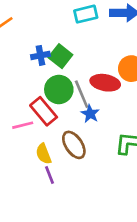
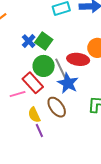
blue cross: (40, 55) -> (29, 41), turned -32
blue star: (90, 114) -> (68, 83), size x1.5

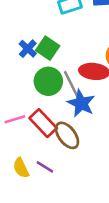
red rectangle: (33, 83) -> (43, 123), moved
yellow semicircle: (34, 115) -> (21, 168), moved
purple line: (39, 130) -> (45, 167), turned -32

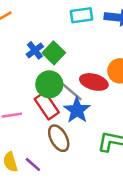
gray line: (71, 84) -> (70, 91), turned -32
red rectangle: (43, 123) -> (47, 106), moved

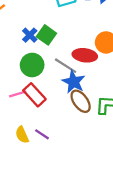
green circle: (49, 84) -> (32, 65), moved
red rectangle: (47, 106) -> (34, 95), moved
brown ellipse: (59, 138) -> (81, 101), moved

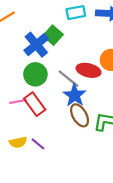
blue cross: (30, 35) -> (36, 45), size x1.6
green square: (46, 35) -> (53, 35), moved
yellow semicircle: (22, 135) -> (18, 142), turned -84

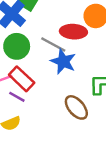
brown ellipse: (80, 115) -> (76, 107), moved
purple line: (38, 144) -> (17, 97), moved

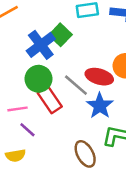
blue star: (63, 61) -> (100, 106), moved
red rectangle: (22, 79) -> (50, 100), moved

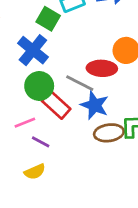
green square: (60, 35) -> (48, 19), moved
blue star: (100, 106) -> (95, 105), moved
brown ellipse: (85, 154) -> (109, 133), moved, turned -56

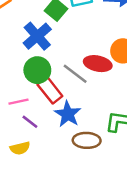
blue star: (95, 105) -> (68, 114), moved
brown ellipse: (109, 133) -> (87, 140), moved

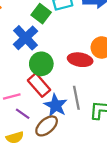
green circle: (37, 70) -> (41, 64), moved
gray line: (75, 74) -> (76, 98), moved, turned 45
brown ellipse: (87, 140) -> (47, 126), moved, turned -40

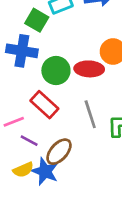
blue cross: (26, 38) -> (22, 51), turned -30
green circle: (41, 64) -> (56, 71), moved
blue star: (56, 105) -> (45, 171), moved

